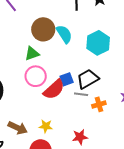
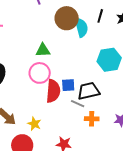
brown circle: (43, 29) -> (67, 18), moved
cyan semicircle: (64, 34) -> (81, 27), moved
red semicircle: (54, 89) -> (53, 91), turned -60

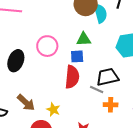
green triangle: (43, 50) -> (84, 39), moved
pink circle: (40, 73) -> (47, 46), moved
blue square: (68, 85) -> (77, 56), moved

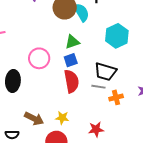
black trapezoid: (107, 77) -> (105, 72), turned -135

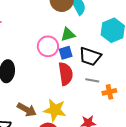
pink circle: (39, 58) -> (48, 46), moved
black trapezoid: (105, 72) -> (90, 56), moved
yellow star: (62, 118) -> (55, 110), size x1.6

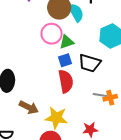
pink circle: (48, 46) -> (52, 34), moved
gray line: (92, 80) -> (100, 95), moved
brown arrow: (27, 110) -> (29, 107), moved

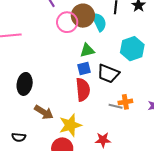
pink circle: (52, 34) -> (67, 22), moved
orange cross: (110, 98) -> (125, 102), moved
yellow star: (56, 118) -> (70, 125), turned -30

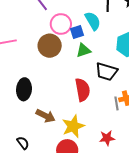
brown circle: (83, 16) -> (50, 46), moved
blue square: (84, 69) -> (77, 32), moved
gray line: (116, 106) -> (117, 103), turned 72
black semicircle: (19, 137) -> (23, 143), turned -128

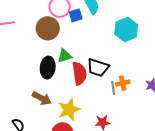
green triangle: (83, 50) -> (65, 56), moved
black trapezoid: (106, 72) -> (98, 67), moved
black ellipse: (24, 89) -> (48, 68), moved

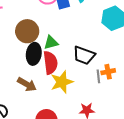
brown circle: (48, 28) -> (27, 31), moved
red semicircle: (79, 73) -> (50, 63), moved
yellow star: (69, 110) -> (62, 82), moved

